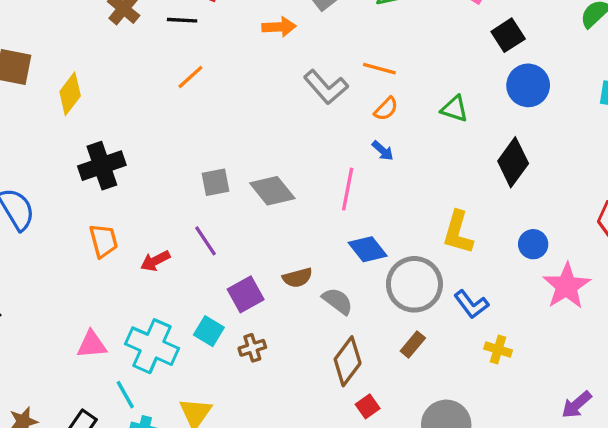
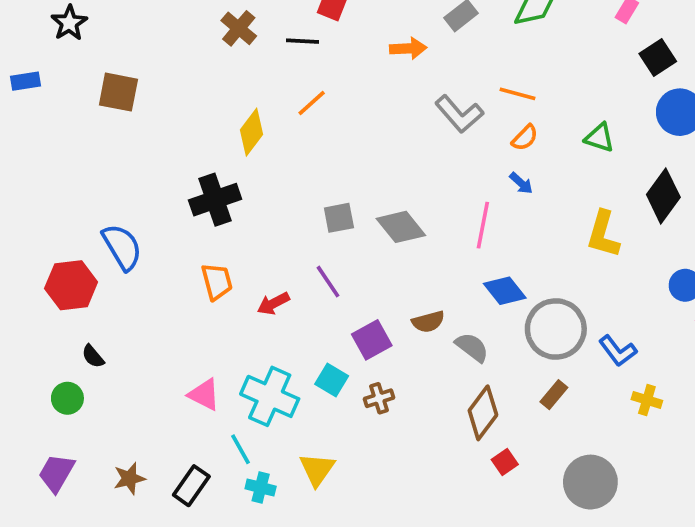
yellow diamond: (70, 94) -> (251, 132), moved
yellow L-shape: (458, 232) -> (603, 234), moved
pink triangle: (92, 344) -> (204, 395), turned 32

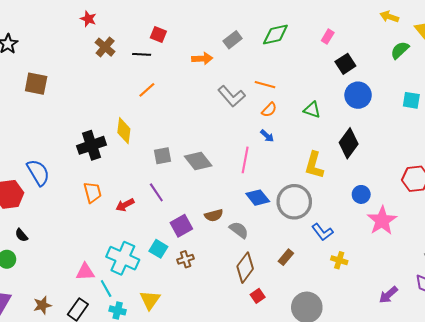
yellow diamond: (251, 132) -> (124, 131), moved, turned -30
gray circle: (556, 329) -> (294, 202), moved
pink triangle: (204, 395) -> (85, 272), moved, turned -30

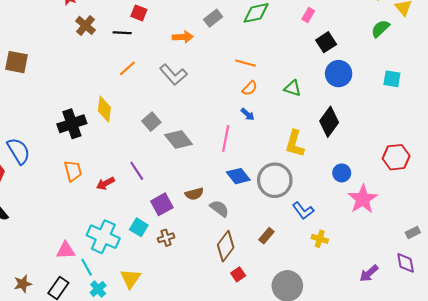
gray L-shape: (232, 96) -> (173, 75), moved
gray square: (163, 156) -> (151, 122), moved, turned -30
cyan cross: (118, 310) -> (98, 289), turned 35

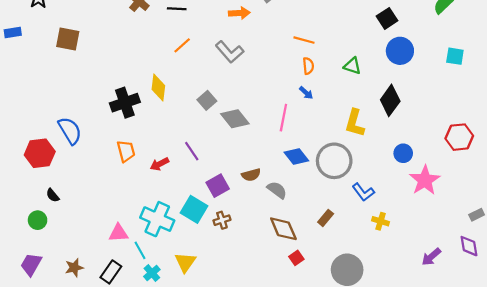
orange semicircle: (250, 88) -> (308, 66), turned -49
cyan square: (139, 227) -> (194, 209), size x1.4
brown diamond: (226, 246) -> (283, 229), turned -60

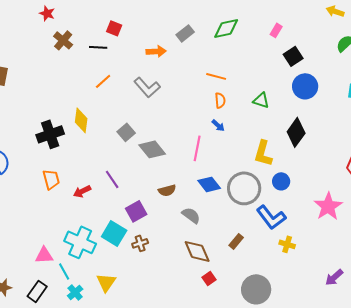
blue circle: (403, 153) -> (281, 181), moved
brown semicircle: (251, 175) -> (167, 190), moved
blue L-shape: (363, 192) -> (271, 217), size x1.4

